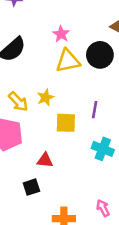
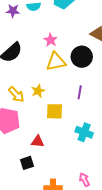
purple line: (95, 110) -> (80, 92), moved

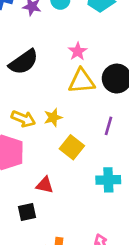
yellow arrow: (16, 94) -> (23, 119), turned -30
yellow square: (55, 111) -> (72, 147), turned 30
cyan cross: (84, 132) -> (108, 180), turned -30

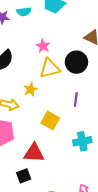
yellow star: (53, 117) -> (31, 89), moved
red triangle: (45, 185) -> (34, 153), size x1.5

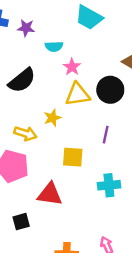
cyan semicircle: (24, 12) -> (54, 46), moved
yellow square: (50, 121) -> (73, 157), turned -30
black square: (24, 176) -> (21, 222), moved

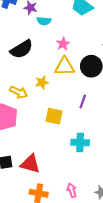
cyan semicircle: (54, 46) -> (44, 21), moved
red triangle: (50, 194) -> (30, 164), moved

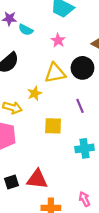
cyan semicircle: (44, 21) -> (26, 30), turned 32
pink star: (63, 44) -> (58, 40), moved
purple line: (83, 102) -> (80, 106), turned -32

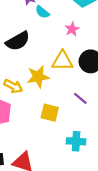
yellow star: (35, 93) -> (38, 77), size x1.5
purple line: (80, 106) -> (80, 98), turned -40

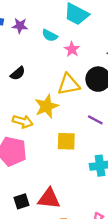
cyan semicircle: (42, 12) -> (50, 35), moved
black semicircle: (18, 41) -> (18, 73), size x0.6

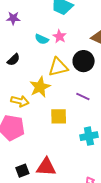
cyan semicircle: (50, 35) -> (42, 39), moved

